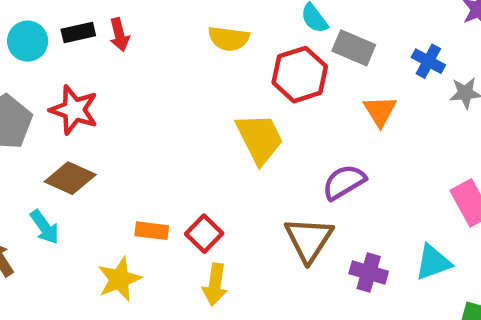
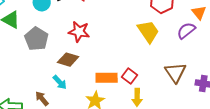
red star: (74, 110) -> (79, 32), moved
purple semicircle: (344, 182) -> (186, 31), moved
orange rectangle: (152, 231) -> (107, 78), size x1.5

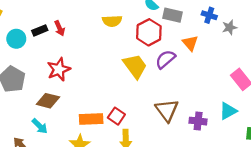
purple semicircle: (186, 31) -> (165, 59), moved
red star: (79, 32) -> (59, 69), turned -30

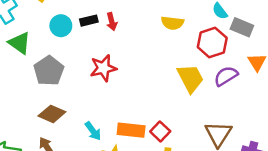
brown diamond: (48, 101) -> (52, 114), moved
cyan arrow: (40, 126) -> (93, 131), moved

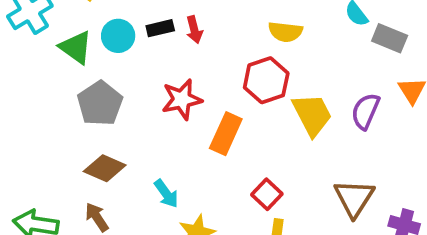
red hexagon: (212, 42) -> (266, 80), moved
green triangle: (20, 43) -> (76, 47), moved
purple semicircle: (226, 76) -> (365, 111), turned -35
orange rectangle: (131, 130) -> (226, 134), moved, turned -72

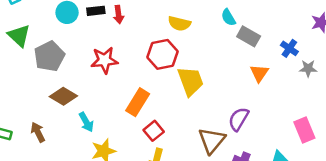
green triangle: (76, 47) -> (19, 36), moved
purple semicircle: (365, 111) -> (239, 119), moved
orange rectangle: (226, 134) -> (138, 102), moved
brown diamond: (105, 168) -> (63, 96), moved

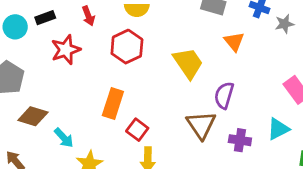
red arrow: (119, 15) -> (88, 16), moved
red star: (104, 60) -> (66, 50), moved
yellow trapezoid: (190, 81) -> (188, 63), moved

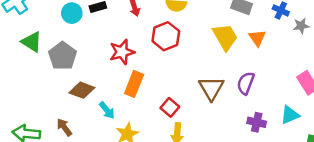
red star: (66, 50) -> (122, 52), moved
yellow trapezoid: (188, 63) -> (225, 37), moved
orange rectangle: (113, 103) -> (134, 84), moved
brown triangle: (201, 125) -> (211, 88), moved

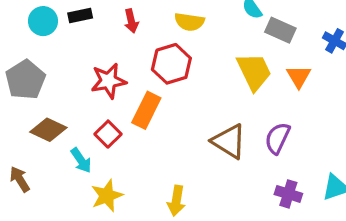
orange rectangle: (134, 84) -> (146, 110), moved
brown triangle: (211, 88) -> (229, 141), turned -32
red square: (170, 107) -> (108, 134), moved

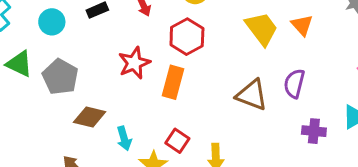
cyan circle: (43, 21) -> (52, 22), moved
red square: (108, 134) -> (177, 141), moved
cyan arrow: (81, 160) -> (124, 138), turned 30

